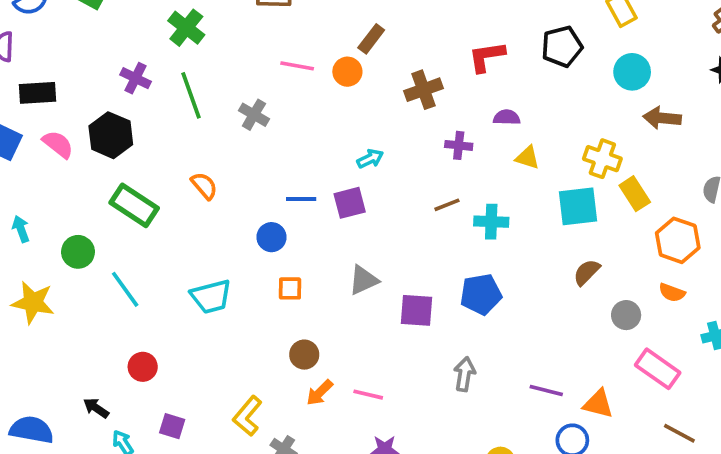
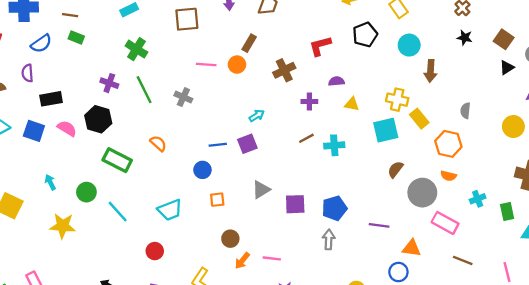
brown arrow: (662, 118) -> (430, 71), turned -85
blue pentagon: (481, 294) -> (334, 208), moved
gray circle: (626, 315) -> (422, 193), size x1.6
red circle: (143, 367) -> (155, 251), moved
purple line: (546, 391) -> (379, 225), moved

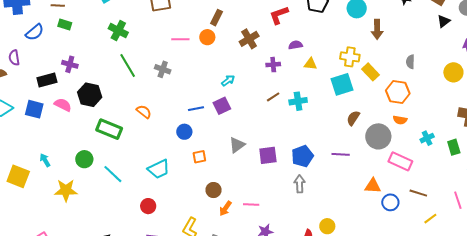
purple semicircle: (27, 73) -> (14, 58), moved
purple cross: (109, 83) -> (70, 64), moved
cyan arrow: (50, 182) -> (45, 160), moved
purple line: (379, 225) -> (341, 154), moved
blue circle: (398, 272) -> (390, 202), moved

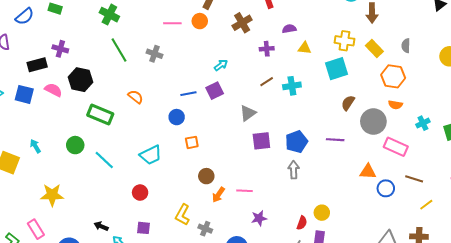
yellow rectangle: (370, 72) -> (374, 48), moved
gray triangle: (237, 145) -> (248, 113), moved
yellow star: (66, 190) -> (52, 195), moved

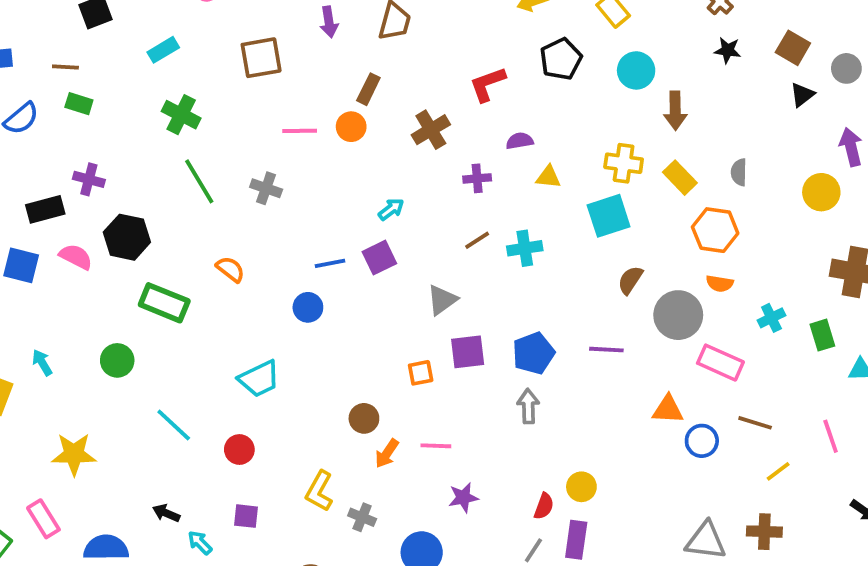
orange square: (192, 142) -> (421, 373), moved
cyan line: (104, 160) -> (174, 425), moved

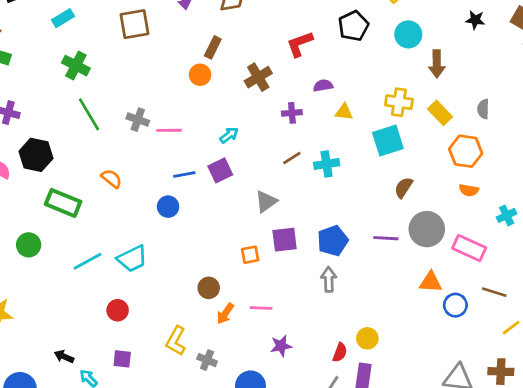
pink line: (300, 131) -> (169, 130), moved
gray circle: (678, 315) -> (427, 229), moved
cyan line: (174, 425) -> (88, 261), moved, turned -72

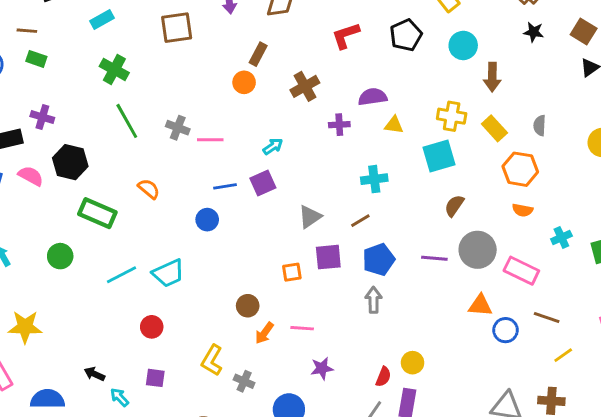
red L-shape: (300, 44) -> (346, 35), moved
purple semicircle: (323, 86) -> (373, 97), size x1.4
brown line: (292, 158) -> (360, 221), moved

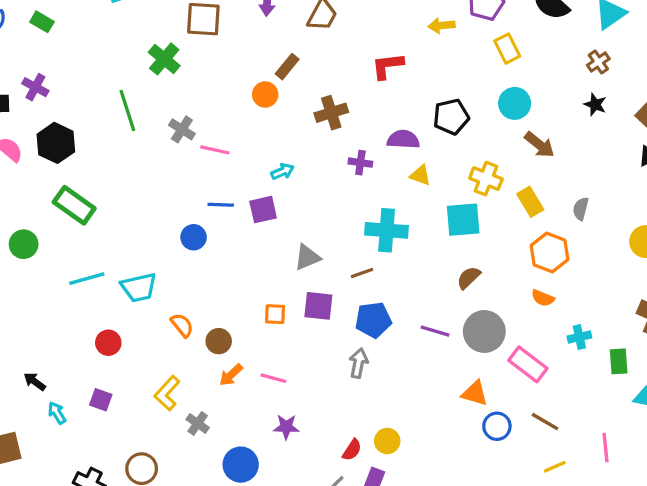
black pentagon: (406, 35) -> (451, 117), moved
green cross: (114, 70) -> (164, 59), moved
brown arrow: (492, 77) -> (539, 145), turned -64
cyan cross: (374, 179) -> (387, 230), size x1.4
orange semicircle: (149, 189) -> (182, 325), moved

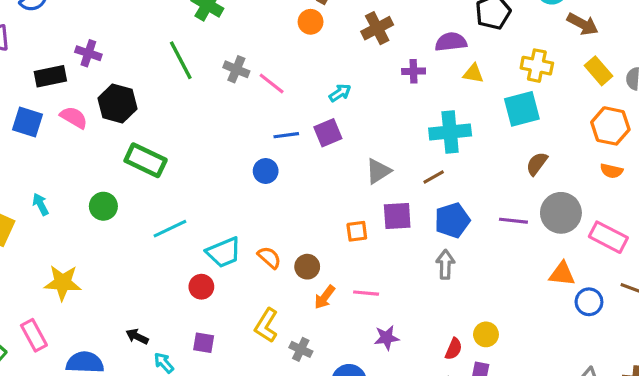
pink line: (215, 150) -> (272, 84), turned 36
yellow rectangle: (530, 202) -> (599, 71), moved
cyan trapezoid: (139, 287) -> (224, 252), moved

